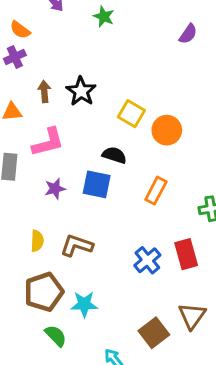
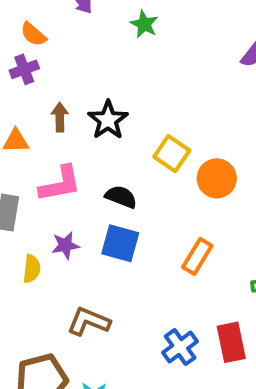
black semicircle: (114, 155) -> (121, 197), moved
yellow semicircle: (37, 241) -> (32, 269), moved

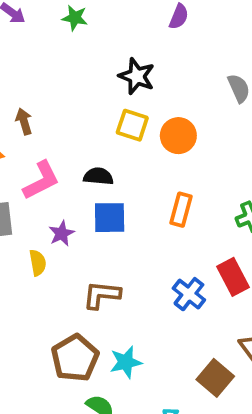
black star: (108, 120) -> (137, 76), moved

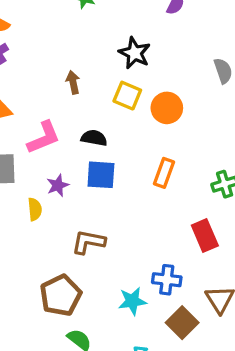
brown arrow: (24, 121) -> (73, 82), moved
blue cross: (189, 294) -> (167, 280), moved, turned -36
cyan star: (126, 362) -> (132, 301), moved

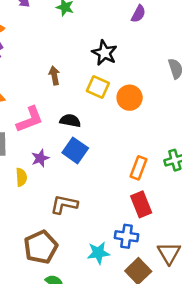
orange rectangle: (164, 173) -> (139, 168), moved
blue square: (101, 175) -> (75, 150), turned 30
red rectangle: (205, 235) -> (141, 204), moved

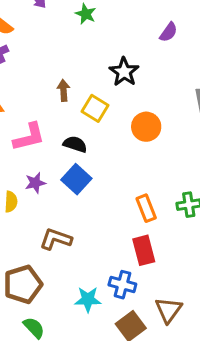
yellow square: (98, 87) -> (95, 108), moved
orange rectangle: (139, 168) -> (146, 208), turned -50

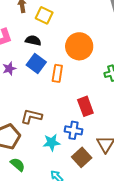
orange circle: (146, 127) -> (79, 46), moved, size x1.4
orange rectangle: (146, 208) -> (57, 73), moved, turned 36
brown L-shape: (56, 239) -> (31, 116), moved

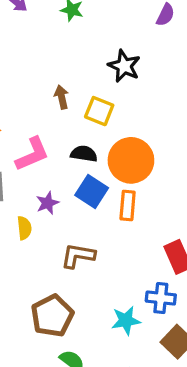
orange circle: (79, 46) -> (131, 160), moved
brown L-shape: (31, 116) -> (78, 256), moved

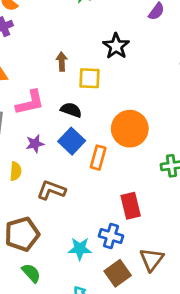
yellow square: (99, 111) -> (90, 78), turned -30
orange circle: (131, 160) -> (130, 129), moved
yellow semicircle: (24, 228) -> (16, 171), moved

